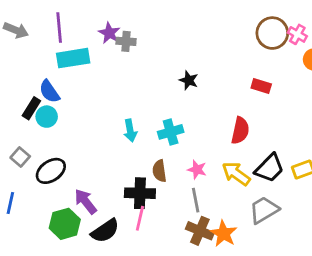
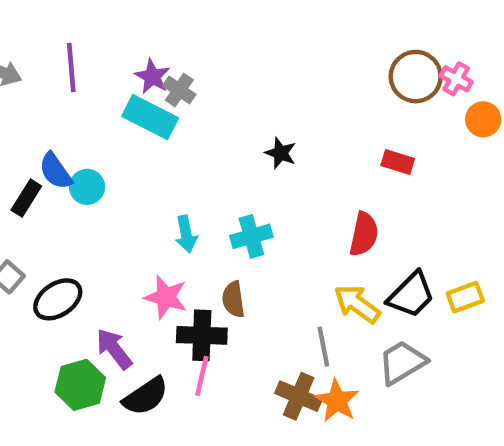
gray cross: (126, 41) -> (179, 90), turned 30
cyan rectangle: (73, 58) -> (150, 117), moved, turned 36
cyan circle: (47, 117) -> (87, 187), moved
pink star: (197, 170) -> (166, 297), moved, size x1.4
gray line: (196, 200) -> (323, 347), moved

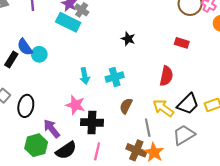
black ellipse: (58, 299) -> (26, 106), turned -45
brown semicircle: (233, 299) -> (126, 106), moved, turned 35
pink line: (202, 376) -> (97, 151), moved

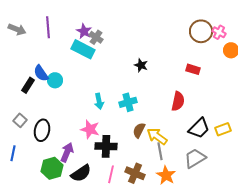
yellow arrow: (163, 108) -> (157, 136), moved
purple arrow: (52, 129) -> (67, 152), turned 60
brown cross: (136, 150) -> (135, 173), moved

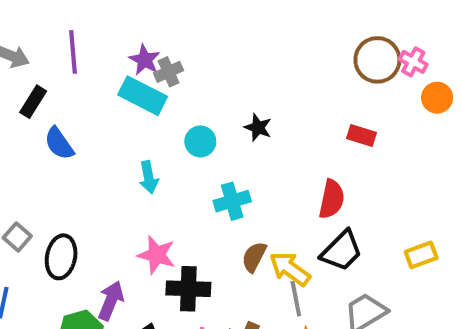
gray cross: (96, 37) -> (168, 72), turned 32
cyan circle: (55, 80) -> (200, 141), moved
black rectangle: (28, 85) -> (33, 102), moved
cyan arrow: (99, 101) -> (149, 177), moved
black trapezoid: (199, 128) -> (342, 251), moved

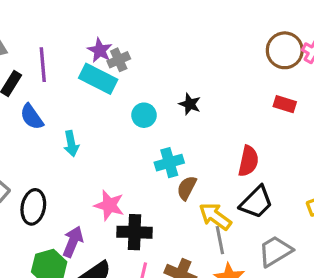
purple line: (73, 52) -> (43, 65), moved
red rectangle: (361, 135) -> (285, 104), moved
cyan arrow: (149, 177) -> (71, 144), moved
brown semicircle: (254, 257) -> (187, 188), moved

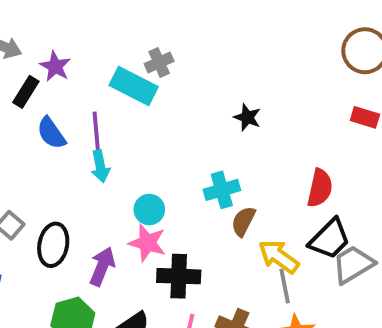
purple star: (100, 50) -> (55, 66), moved
purple line: (43, 65) -> (96, 133), moved
cyan circle: (144, 115) -> (149, 210), moved
purple arrow: (73, 242) -> (102, 266), moved
gray trapezoid: (275, 251) -> (353, 264), moved

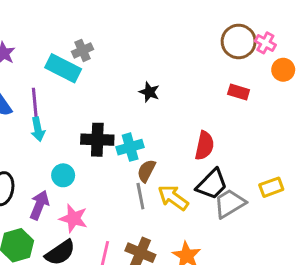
cyan circle: (149, 210) -> (63, 175), moved
pink star: (147, 243) -> (74, 218), moved
black cross: (179, 276) -> (97, 140), moved
gray line: (285, 286) -> (140, 196), moved

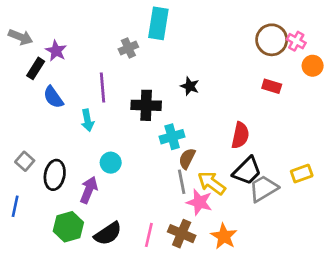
cyan rectangle: (63, 68) -> (158, 23), moved, turned 72
purple line: (35, 104) -> (102, 88), moved
black cross: (97, 140) -> (146, 105), moved
pink star: (74, 218) -> (199, 202), moved

